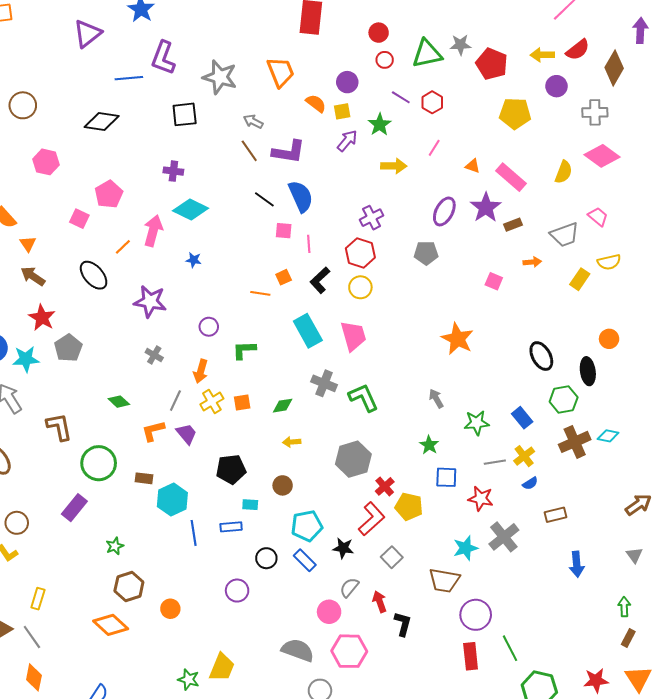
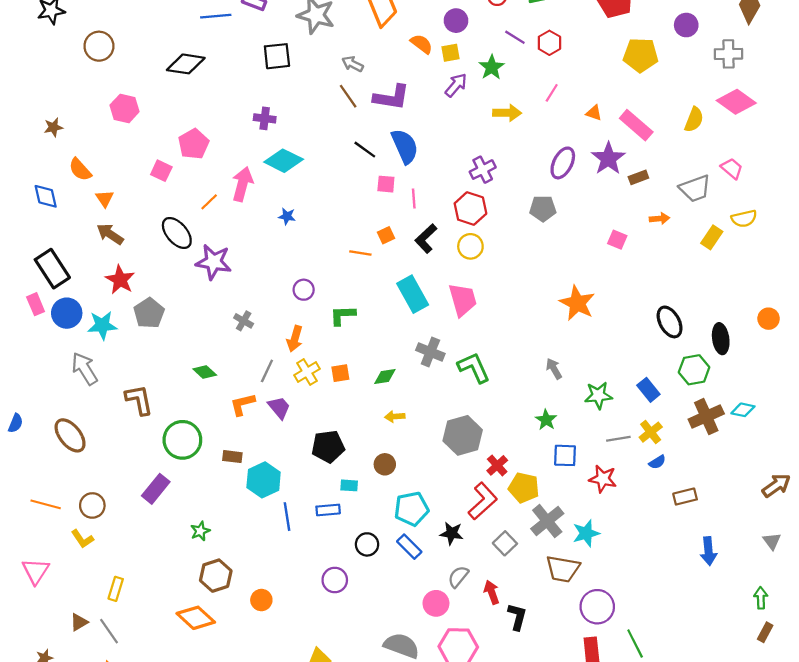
purple star: (150, 301) -> (214, 262), moved
orange circle: (609, 339) -> (769, 319), moved
gray cross: (504, 537) -> (547, 521), moved

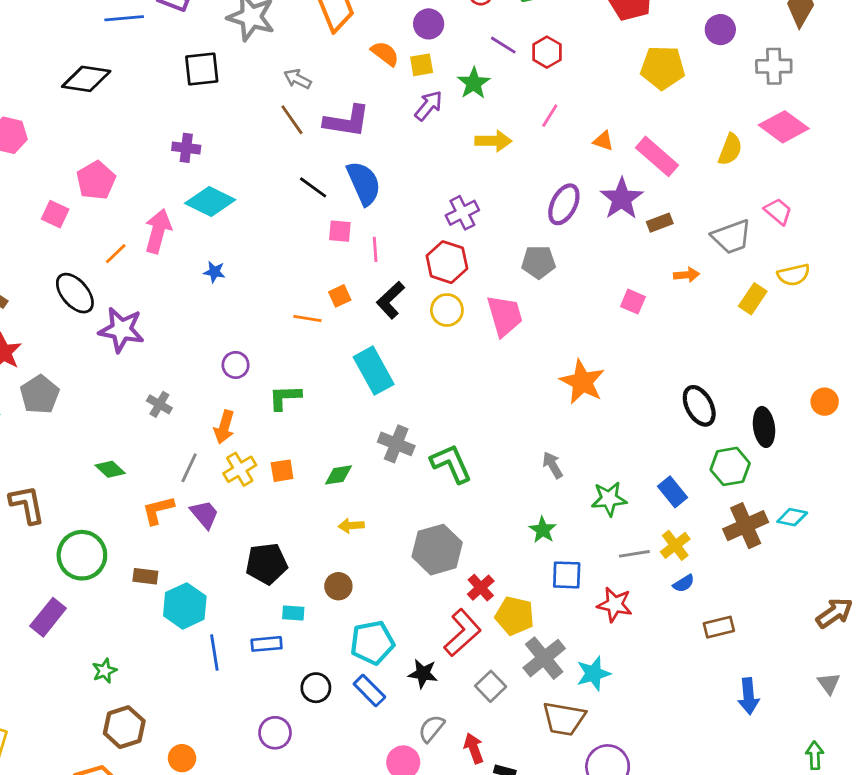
pink trapezoid: (463, 300) -> (505, 316), moved

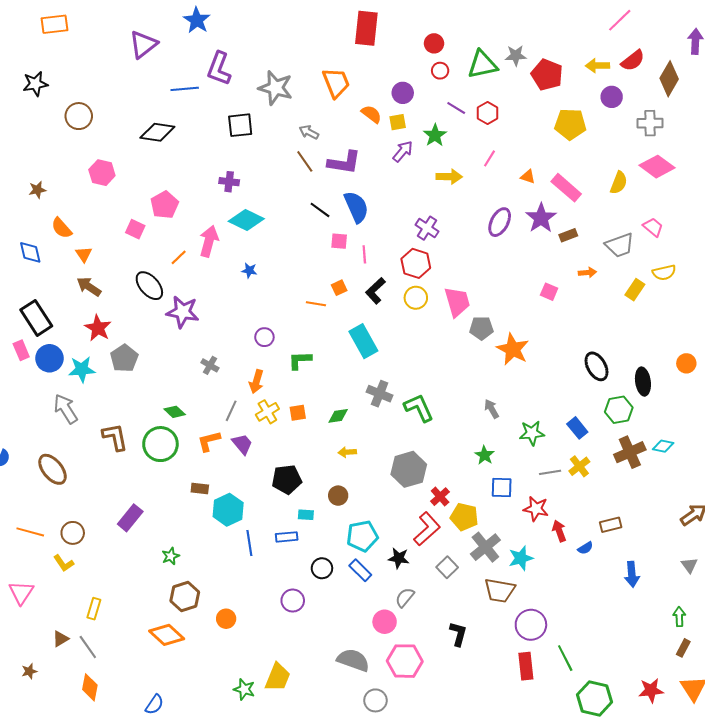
purple cross: (462, 213) -> (427, 228), turned -30
gray pentagon: (539, 262) -> (481, 328), moved
green circle: (82, 555) -> (160, 444), moved
blue semicircle: (684, 583) -> (585, 548), moved
red arrow: (474, 748) -> (559, 531), moved

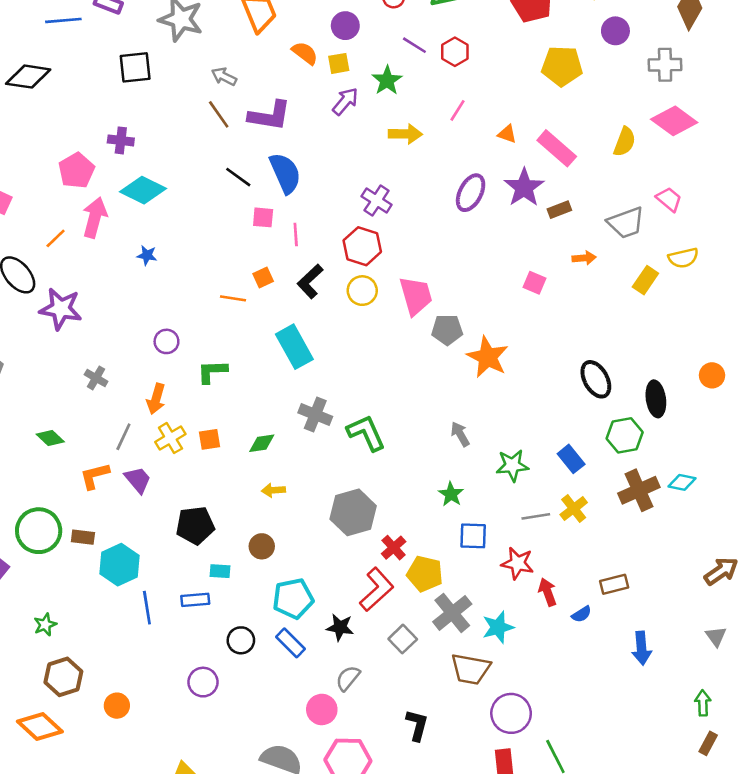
pink pentagon: (165, 205) -> (76, 170), moved
green circle: (160, 444) -> (39, 531), moved

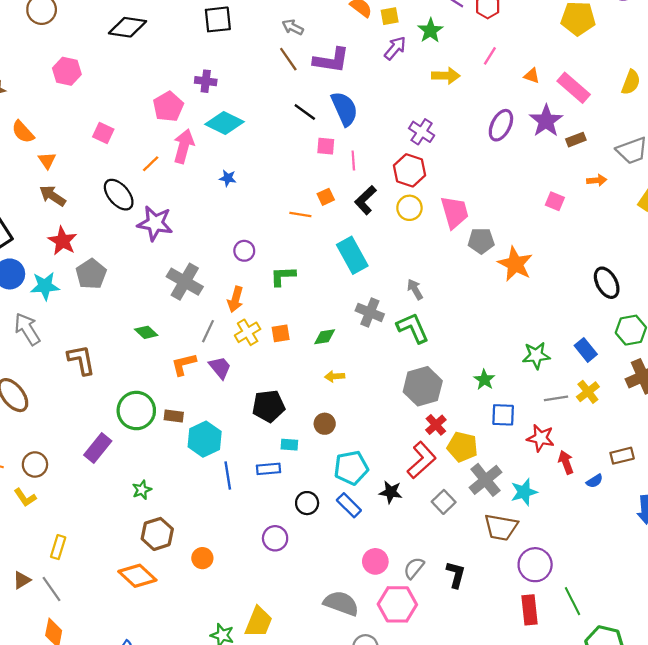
gray cross: (96, 378) -> (185, 282), size x1.8
gray arrow: (460, 434) -> (415, 289), moved
gray hexagon: (353, 512) -> (423, 386), moved
gray semicircle: (348, 678) -> (414, 568), moved

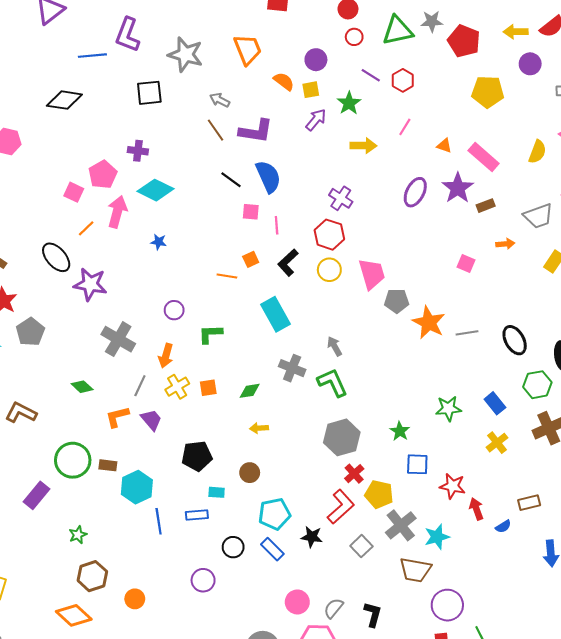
pink square: (103, 133) -> (74, 192), moved
brown L-shape: (81, 360) -> (21, 413), turned -52
gray line: (556, 398) -> (467, 333), moved

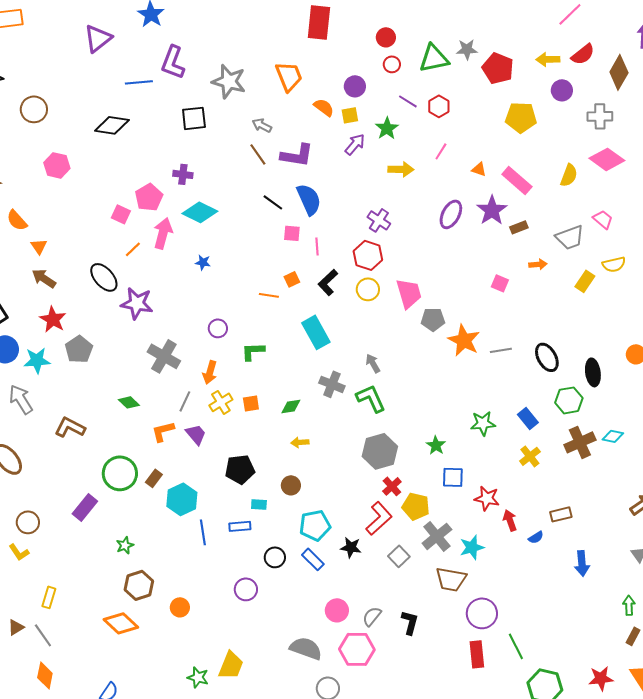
brown rectangle: (108, 465) -> (154, 478), turned -60

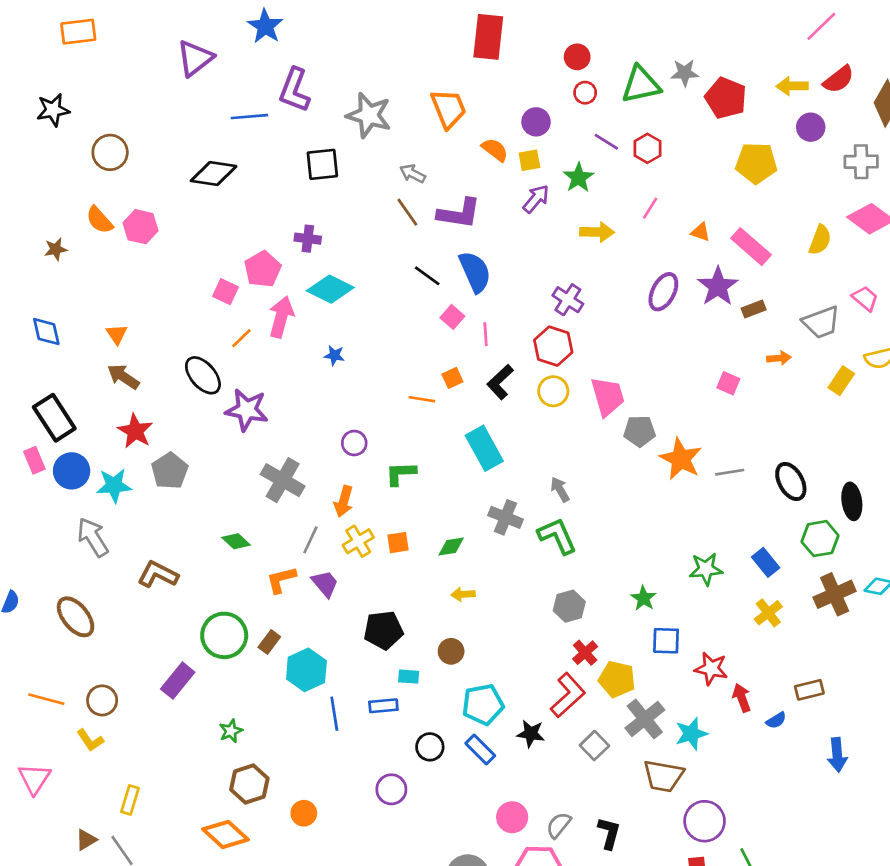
orange semicircle: (17, 220) -> (99, 220), moved
pink square: (292, 233) -> (452, 317), turned 36
gray hexagon: (380, 451) -> (569, 606), size x0.7

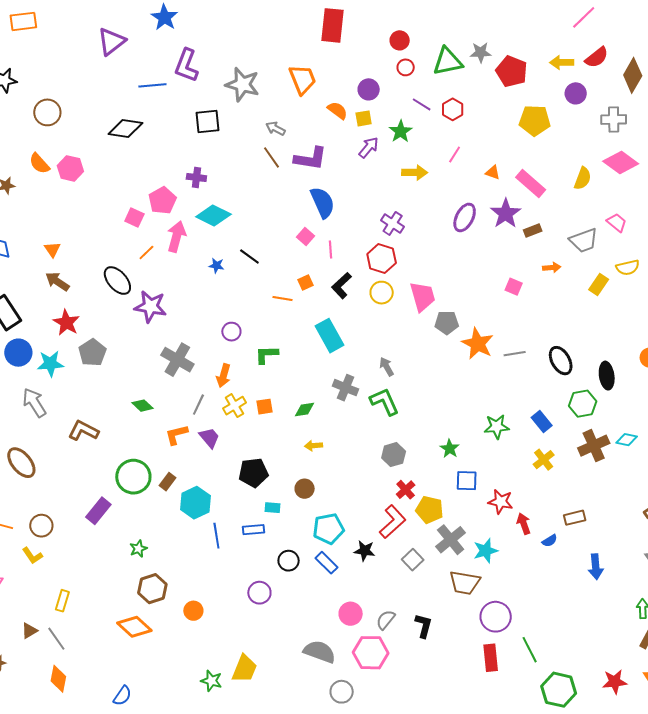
black line: (427, 276) -> (249, 257), moved

